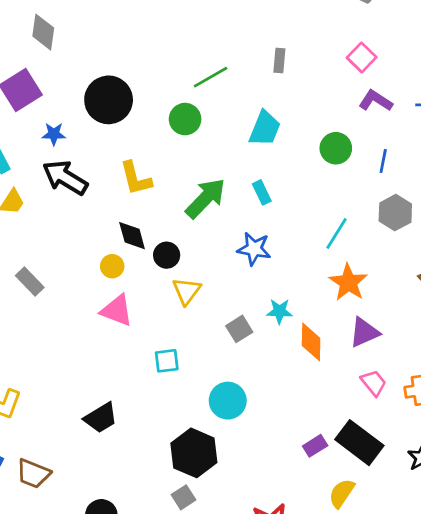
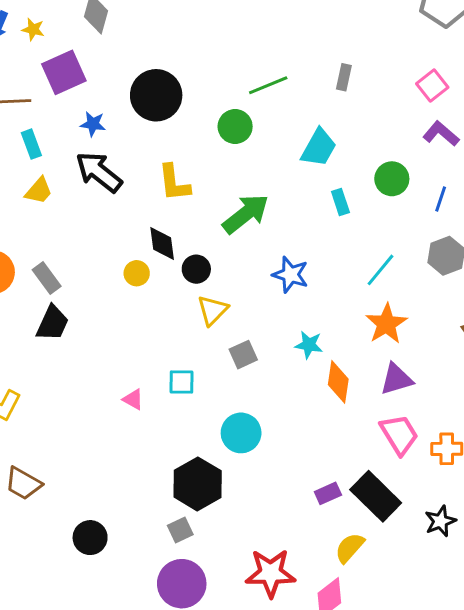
cyan rectangle: (262, 192) -> (340, 202), moved
pink triangle: (117, 310) -> (133, 399), moved, size x0.6
gray square: (239, 329) -> (243, 355), moved
pink trapezoid: (374, 383) -> (399, 434), size x1.4
black trapezoid: (101, 418) -> (53, 323), moved, turned -42

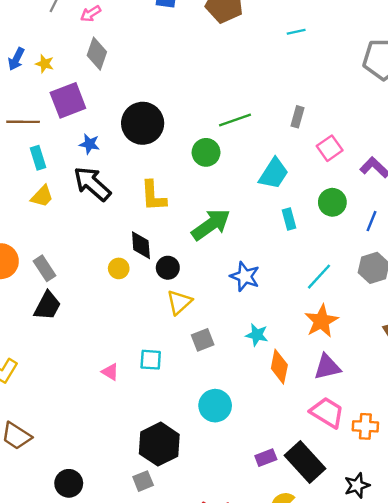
pink square: (432, 86) -> (330, 148), moved
cyan circle: (241, 433) -> (215, 406), moved
pink trapezoid: (399, 434) -> (327, 412), turned -30

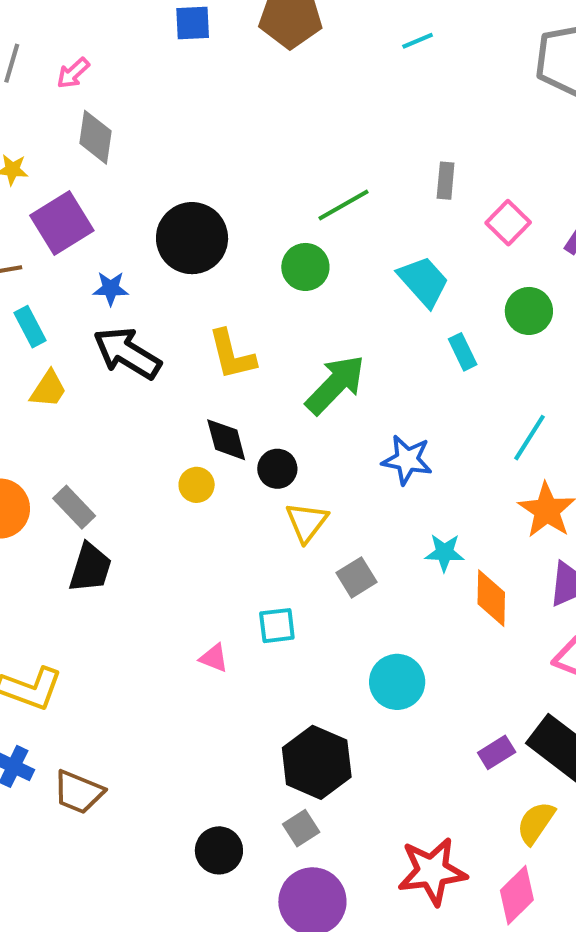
cyan trapezoid: (274, 174) -> (423, 281), turned -64
black circle: (69, 483) -> (219, 850), moved

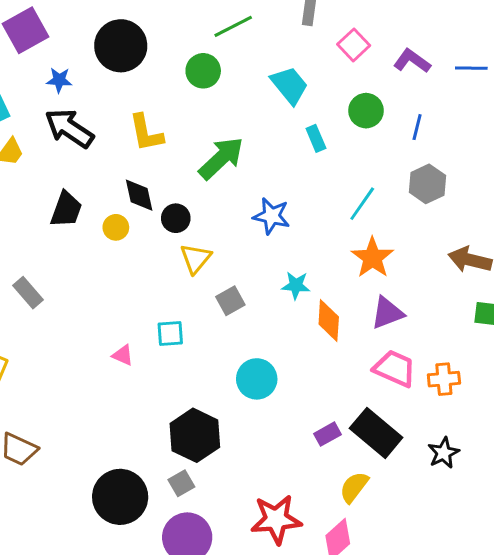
gray rectangle: (74, 507) -> (28, 293), moved
black trapezoid: (90, 568) -> (66, 209), moved
black circle: (219, 850) -> (120, 497), size x1.6

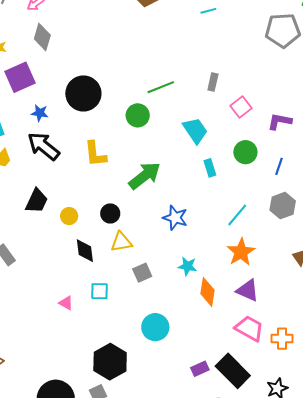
purple L-shape: (412, 61) -> (280, 121), turned -30
black diamond: (139, 195) -> (85, 251), moved
yellow triangle: (196, 258) -> (121, 242), turned 35
purple triangle: (387, 313) -> (248, 290), turned 40

